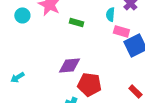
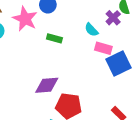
cyan semicircle: (110, 14) -> (91, 30), turned -48

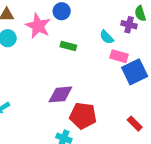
purple cross: (113, 18) -> (129, 25), turned -32

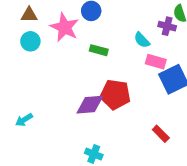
red pentagon: (83, 116) -> (115, 94), moved
red rectangle: (135, 124) -> (161, 134), moved

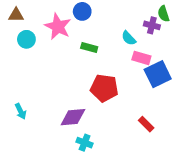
brown triangle: (29, 15) -> (16, 15), moved
purple diamond: (90, 105) -> (73, 117), moved
cyan arrow: (24, 120) -> (21, 111), turned -84

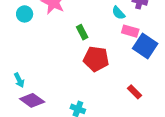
green rectangle: (89, 47) -> (82, 32), moved, turned 48
blue square: (158, 74) -> (145, 46), turned -30
purple diamond: (73, 117) -> (32, 100), moved, turned 40

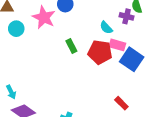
red pentagon: (96, 59) -> (100, 52), moved

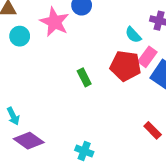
pink rectangle: (117, 45) -> (147, 57), turned -70
green rectangle: (71, 46) -> (84, 77), moved

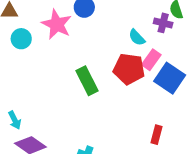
green rectangle: (84, 77) -> (87, 81), size x1.5
red rectangle: (153, 130) -> (157, 135), turned 60

